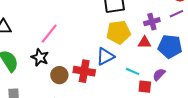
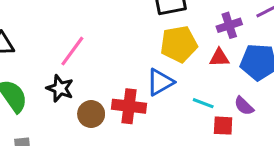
purple semicircle: (159, 74) -> (244, 106), turned -88

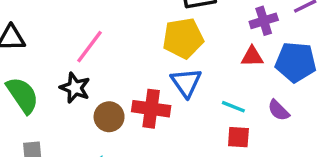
yellow pentagon: (179, 44) -> (183, 38), moved
blue triangle: (160, 82) -> (186, 83), turned -36
red square: (223, 126) -> (238, 137), moved

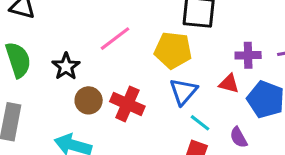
pink line: (89, 47) -> (115, 39), moved
blue triangle: (186, 83) -> (183, 91), moved

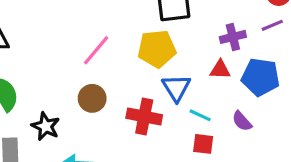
black star: (66, 66) -> (46, 126), moved
brown circle: (89, 100) -> (92, 98), moved
red cross: (127, 104) -> (144, 117), moved

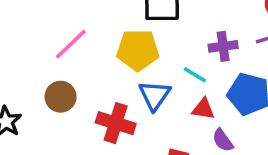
red triangle: (220, 70) -> (203, 109), moved
cyan line: (200, 115) -> (195, 75), moved

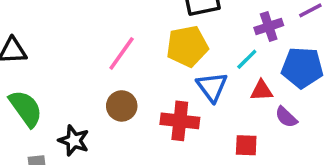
cyan line: (195, 75) -> (247, 59), turned -65

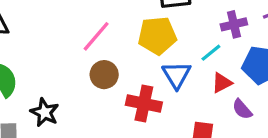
red triangle: (262, 91) -> (222, 83), turned -30
brown circle: (122, 106) -> (104, 75), moved

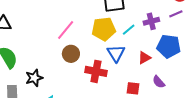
cyan line: (211, 53) -> (129, 30), moved
purple semicircle: (242, 109) -> (159, 82), moved
black star: (45, 112) -> (34, 78), turned 30

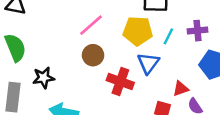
cyan line: (129, 30) -> (168, 36), turned -32
red triangle: (144, 58) -> (181, 89), moved

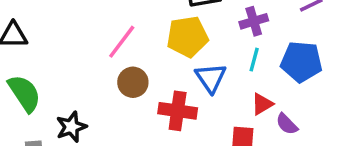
purple cross: (198, 31) -> (254, 21), moved
cyan line: (168, 36) -> (254, 60), moved

